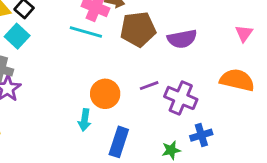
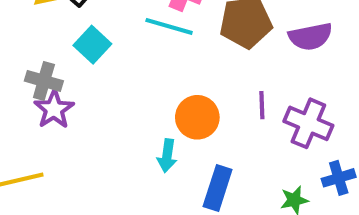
cyan square: (17, 36) -> (92, 45), moved
purple line: (149, 86) -> (262, 105), turned -72

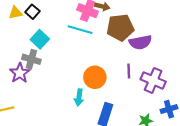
purple semicircle: (310, 37) -> (140, 42), moved
gray cross: (44, 81) -> (31, 59), moved

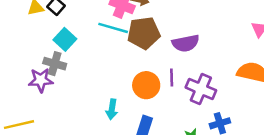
brown pentagon: (120, 28) -> (144, 33), moved
purple star: (20, 73) -> (41, 80), turned 30
orange circle: (95, 77) -> (146, 85), moved

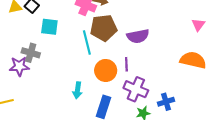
cyan line: (113, 28) -> (87, 42), moved, turned 60
cyan square: (65, 39) -> (49, 27), moved, turned -36
purple cross: (201, 89) -> (136, 89), moved

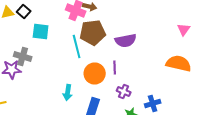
purple cross: (136, 89) -> (124, 92), size x0.6

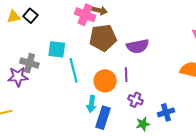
cyan square: (41, 32) -> (57, 49), moved
cyan line: (77, 46) -> (74, 70), moved
cyan arrow: (68, 92) -> (91, 104), moved

